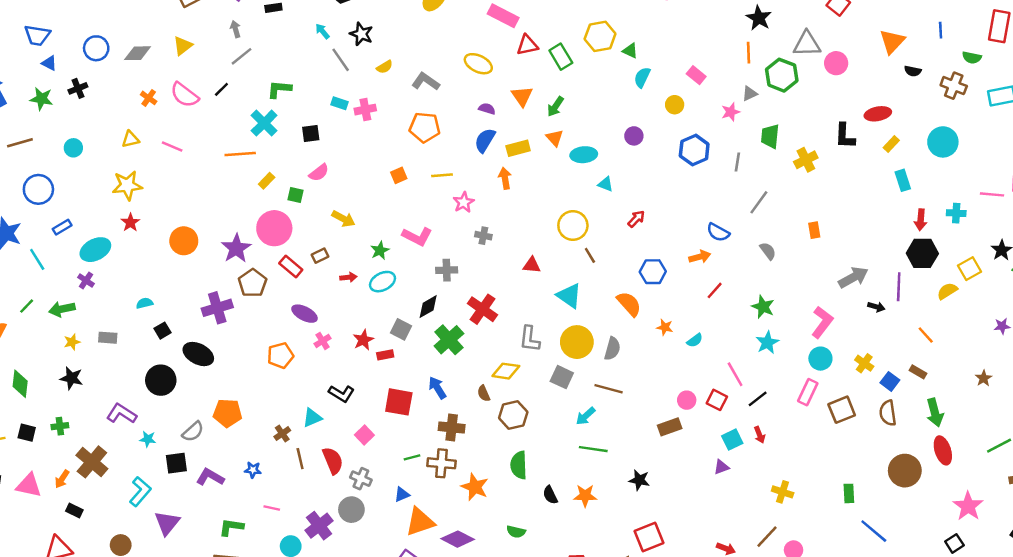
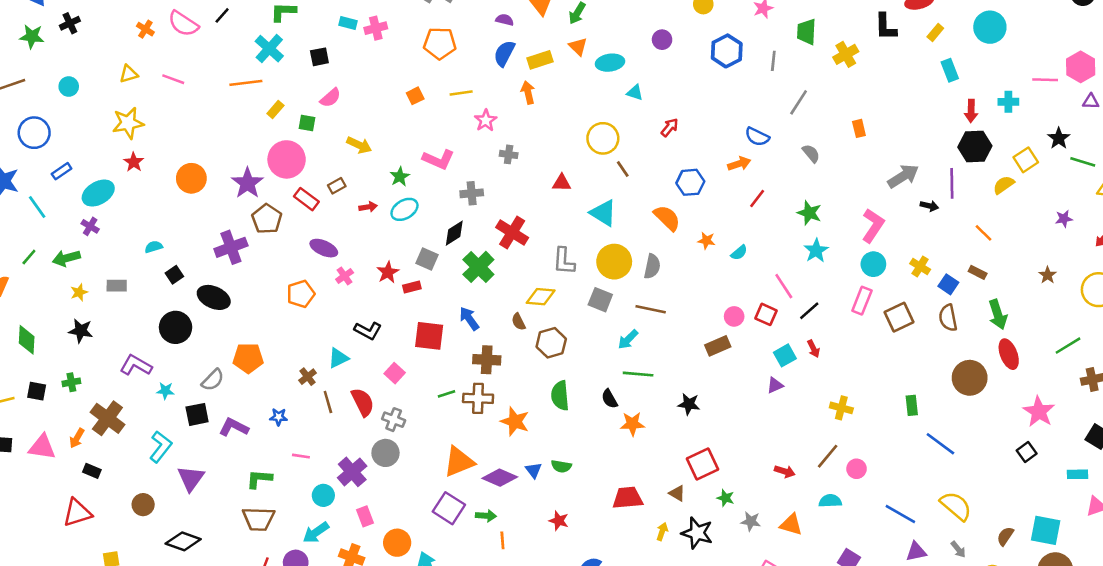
blue triangle: (402, 494) -> (534, 470), moved, turned -42
black semicircle: (550, 495) -> (609, 399), moved

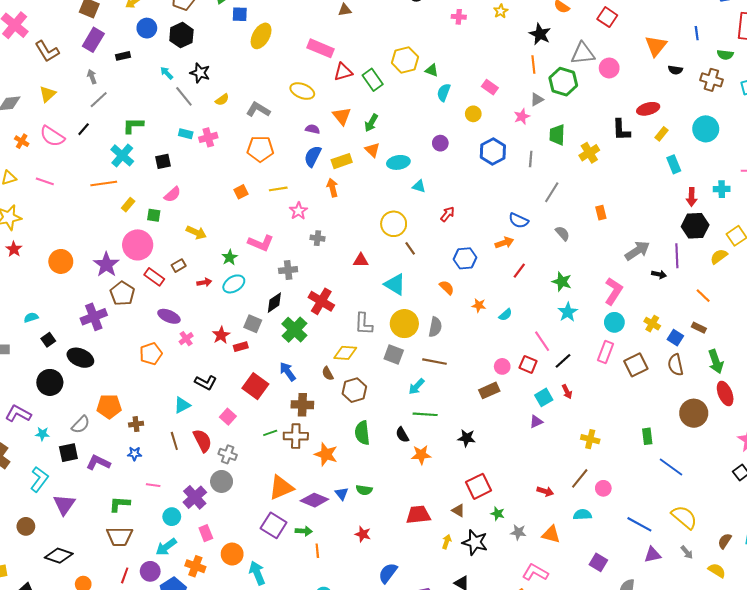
orange semicircle: (667, 218) -> (447, 287), size x0.7
red square: (429, 336) -> (255, 386), turned 30
brown cross: (308, 377) -> (136, 424), moved, turned 32

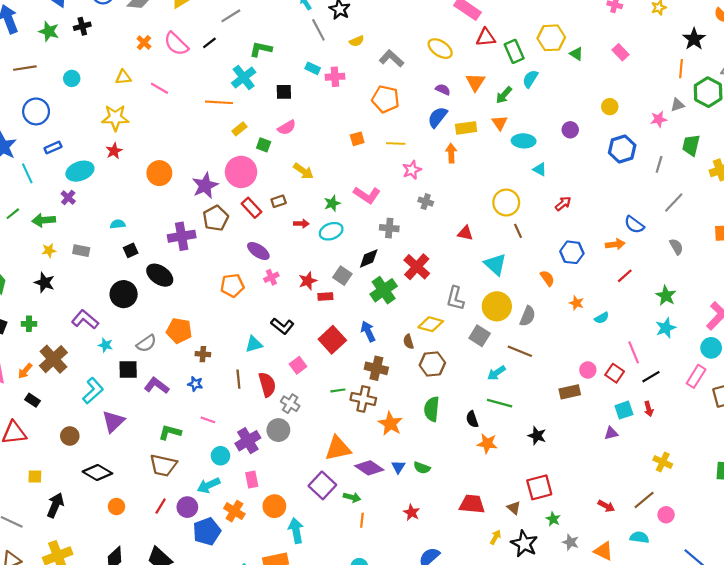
pink rectangle: (490, 87) -> (620, 52), moved
cyan semicircle: (444, 92) -> (530, 79), moved

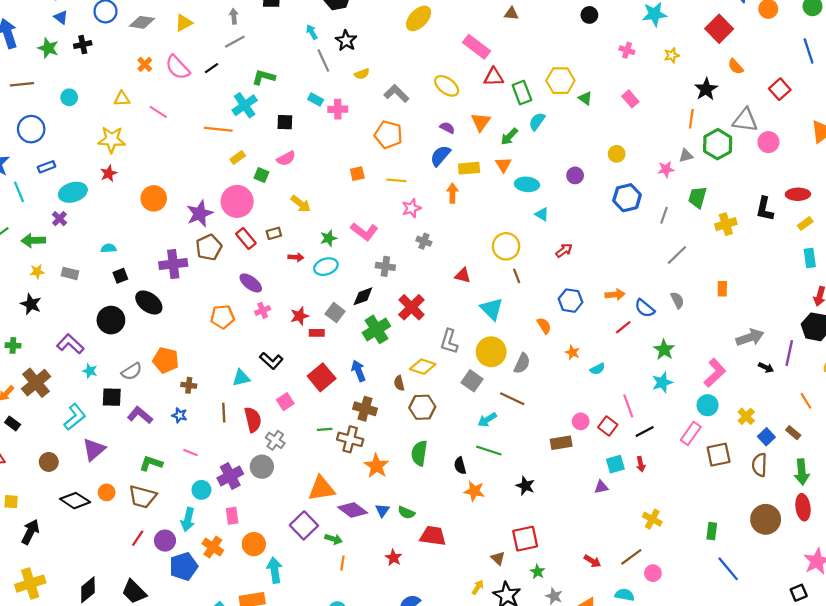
blue semicircle: (634, 225) -> (645, 308), moved
cyan arrow: (209, 485) -> (188, 519), turned -55
red trapezoid: (472, 504) -> (433, 536), moved
orange circle: (116, 507) -> (107, 492), moved

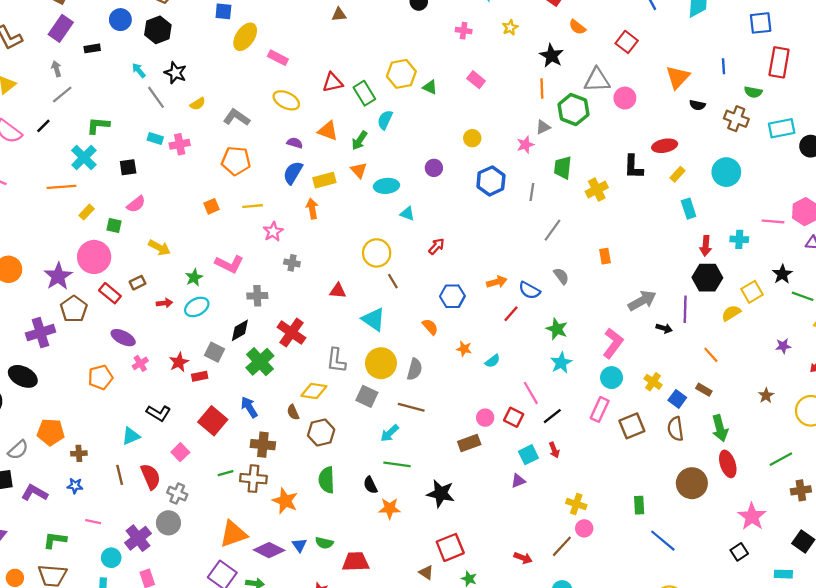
pink rectangle: (477, 47) -> (278, 58), moved, size x0.7
orange triangle: (481, 122) -> (328, 131), turned -35
black star: (525, 486) -> (441, 493), size x1.4
pink circle: (653, 573) -> (584, 528), moved

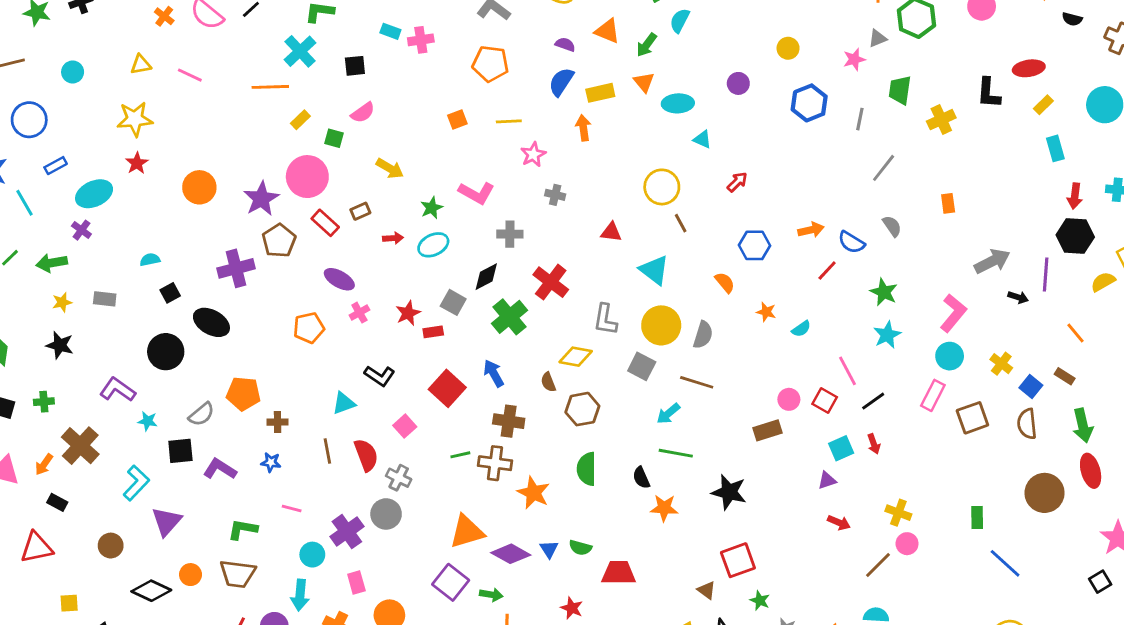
red arrow: (523, 558) -> (839, 523), moved

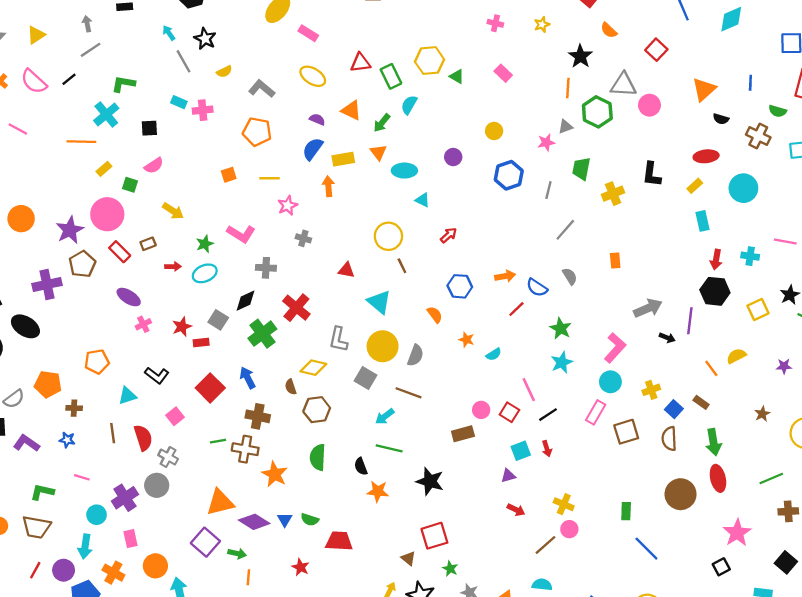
red ellipse: (1029, 68) -> (706, 156), moved
yellow semicircle: (1103, 282) -> (736, 356), moved
orange pentagon: (309, 328) -> (97, 362), moved
yellow cross: (1001, 364) -> (651, 390), turned 30

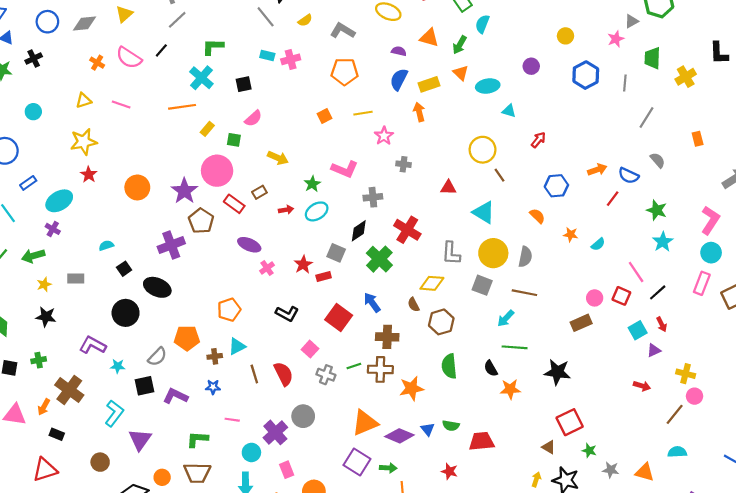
cyan triangle: (127, 396) -> (237, 346), moved
gray cross: (168, 457) -> (326, 375), moved
orange star: (275, 474) -> (412, 388), turned -30
purple triangle: (508, 476) -> (654, 350), moved

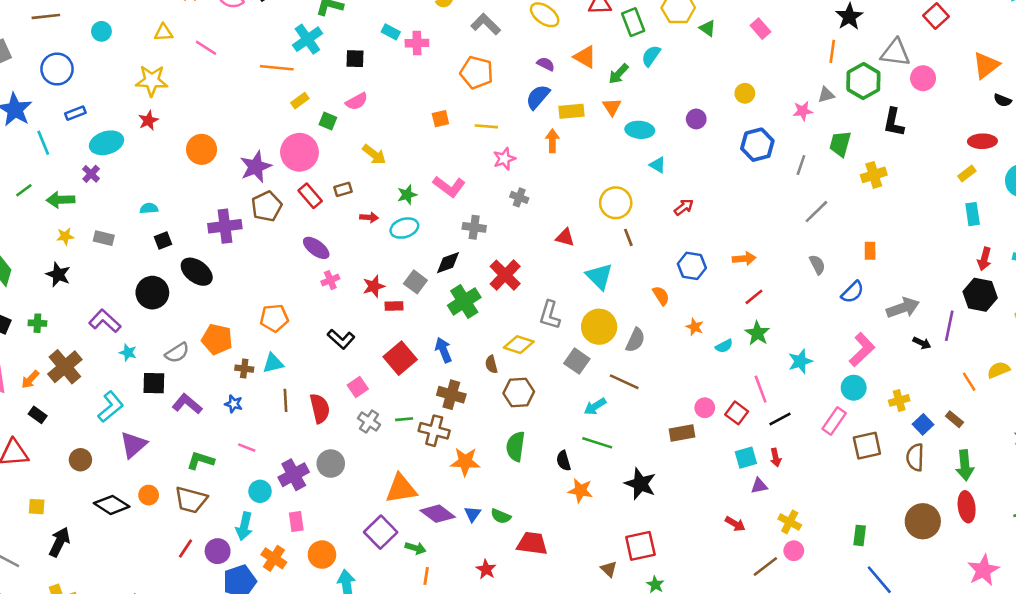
black L-shape: (719, 53) -> (894, 122), moved
blue semicircle: (629, 176) -> (852, 292), moved, turned -84
green star: (657, 210) -> (757, 333), moved

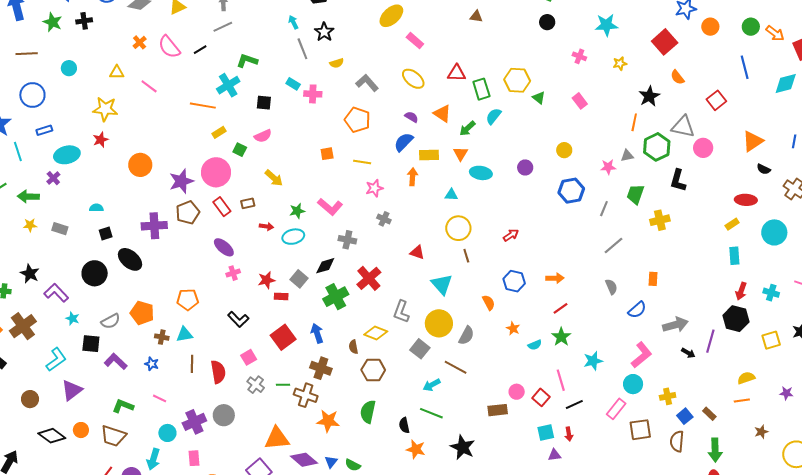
cyan triangle: (658, 165) -> (451, 195), moved, turned -32
black star: (58, 275) -> (30, 274), moved
orange line: (969, 382) -> (742, 401), moved, turned -70

